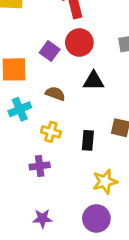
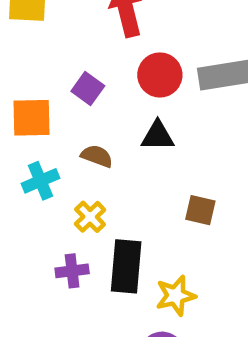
red circle: (79, 42) -> (160, 75), moved
yellow cross: (51, 132) -> (90, 217), turned 30
black rectangle: (88, 140) -> (126, 266), moved, size x1.6

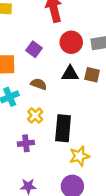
brown square: (200, 210) -> (92, 75), moved
black rectangle: (126, 266) -> (63, 128), moved

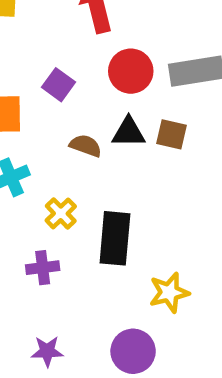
brown semicircle: (39, 84) -> (86, 146), moved
yellow star: (79, 156) -> (169, 293), moved

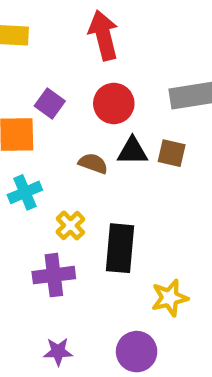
red circle: (131, 71) -> (114, 103), moved
purple square: (58, 85) -> (50, 103), moved
purple cross: (43, 268) -> (54, 275), size x1.4

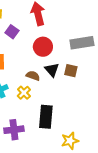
purple square: (50, 103) -> (12, 32), moved
black triangle: (132, 151) -> (52, 70), turned 49
yellow cross: (70, 225) -> (24, 93), moved

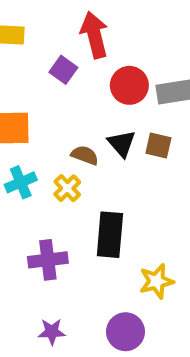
purple square: (12, 32) -> (63, 70), moved
red circle: (43, 47) -> (129, 85), moved

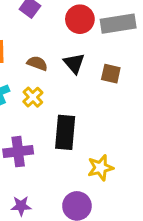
brown square: (158, 145) -> (111, 74), moved
brown semicircle: (85, 155) -> (37, 63), moved

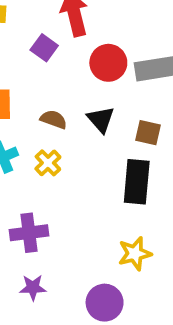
black rectangle: (65, 132) -> (137, 182), moved
purple star: (21, 206) -> (33, 288), moved

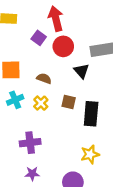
red circle: (108, 63) -> (63, 46), moved
black triangle: (101, 119) -> (81, 71), moved
brown square: (148, 133) -> (69, 102), moved

